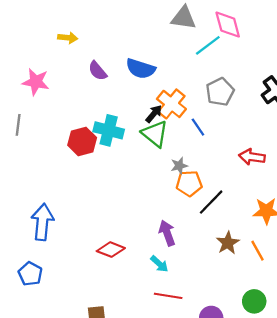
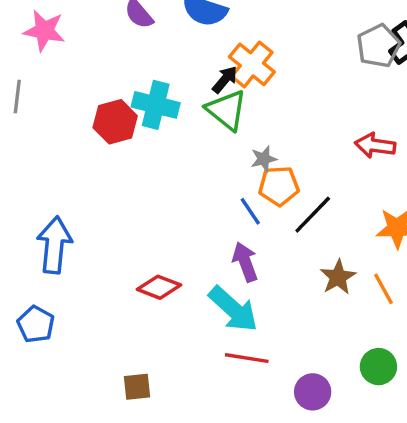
gray pentagon: (220, 92) -> (378, 46), moved
blue line: (198, 127) -> (250, 211), moved
cyan arrow: (159, 264) -> (233, 309), size x1.8

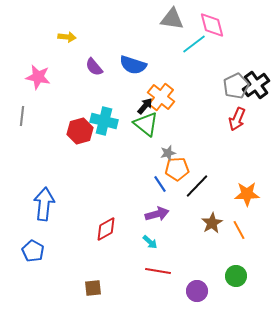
red arrow: (375, 145) -> (237, 119), moved, turned -75
purple arrow: (245, 262) -> (157, 214), turned 95
red diamond: (159, 287) -> (106, 229), turned -50
cyan arrow: (233, 309) -> (150, 242), size x0.5

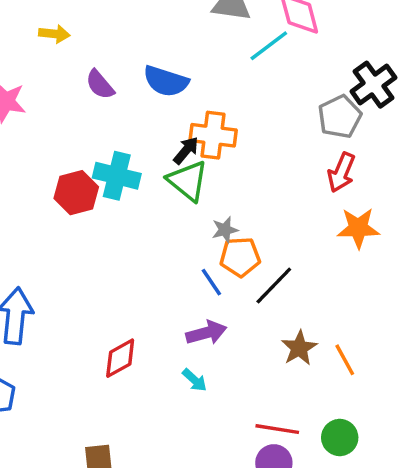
black cross: (256, 85) -> (373, 85), moved
orange cross: (161, 97) -> (213, 135), turned -32
orange star: (247, 194) -> (358, 228), moved
red line: (158, 271) -> (277, 429), moved

